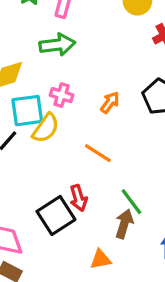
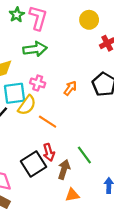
orange line: (98, 153) -> (48, 122), moved
brown arrow: (124, 224) -> (64, 169), moved
orange triangle: (101, 259) -> (72, 195), moved

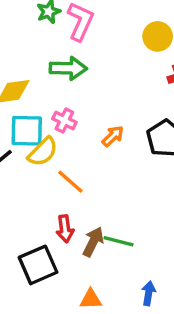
green line: (84, 155) -> (119, 241), turned -48
black square: (34, 164) -> (38, 265), moved
brown arrow: (64, 169) -> (93, 242), moved

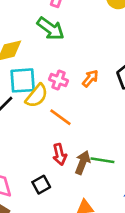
green arrow: (68, 68) -> (51, 29), turned 40
pink cross: (64, 121) -> (58, 80), moved
black square: (38, 265) -> (41, 185), size x0.6

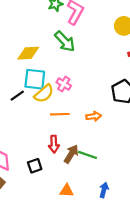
orange arrow: (90, 78) -> (94, 116), moved, turned 32
orange line: (60, 117) -> (60, 114), turned -48

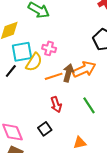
orange arrow: (94, 116) -> (84, 69), size x1.6
brown arrow: (71, 154) -> (68, 73), moved
green line: (88, 155) -> (89, 105), turned 54

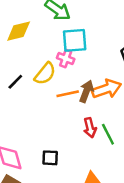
cyan square: (22, 52) -> (75, 40), moved
red arrow: (56, 105) -> (90, 128), moved
black square: (45, 129) -> (50, 158), turned 32

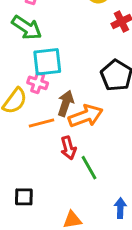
brown arrow: (86, 91) -> (66, 103), moved
red arrow: (90, 128) -> (68, 148), moved

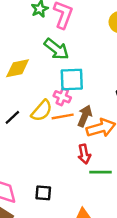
orange line: (41, 123) -> (63, 116), moved
green line: (89, 168) -> (101, 172), turned -65

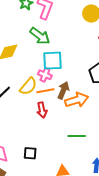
red arrow: (84, 154) -> (42, 110), moved

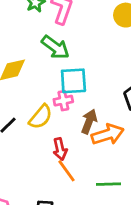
pink cross: (45, 75) -> (63, 101), turned -32
orange line: (45, 91) -> (67, 171), moved, turned 66

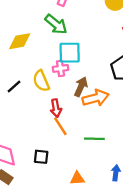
yellow semicircle: (41, 117) -> (41, 81), turned 115

